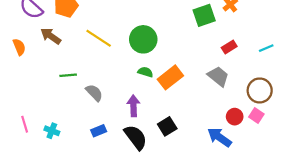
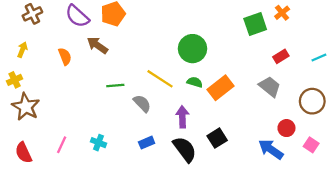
yellow line: (99, 38) -> (160, 79), moved
pink square: (256, 116) -> (311, 145), moved
pink line: (25, 124) -> (62, 145), moved, turned 42

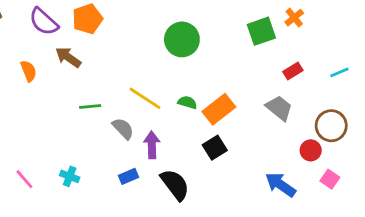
green circle: (192, 49) -> (182, 39), moved
purple arrow: (182, 117) -> (152, 145), moved
red circle: (286, 128) -> (311, 150), moved
black square: (217, 138) -> (215, 148), moved
pink line: (62, 145) -> (24, 179), turned -66

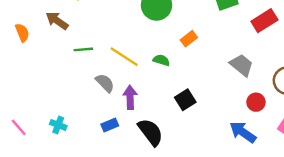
red rectangle: (293, 71) -> (264, 21), moved, size x1.5
green line: (90, 107) -> (83, 49), moved
orange rectangle: (219, 109) -> (189, 39), moved, size x0.6
red circle: (311, 150) -> (256, 102), moved

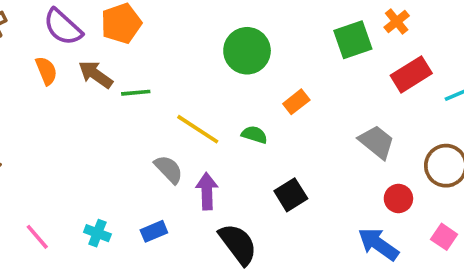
orange semicircle: (22, 33) -> (46, 71), moved
green line: (83, 49) -> (136, 93), moved
blue rectangle: (110, 125) -> (154, 231), moved

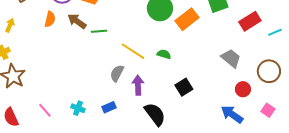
orange semicircle: (46, 71) -> (50, 19), turned 35
orange rectangle: (296, 102) -> (187, 19), moved, size x1.6
gray semicircle: (169, 169) -> (117, 73), turned -108

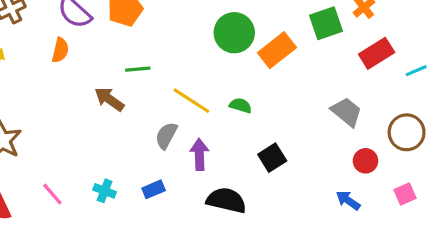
brown arrow: (77, 21) -> (109, 99), moved
pink square: (268, 110) -> (405, 194), turned 32
black semicircle: (155, 114) -> (226, 200), turned -40
blue arrow: (232, 114) -> (348, 200), size x0.7

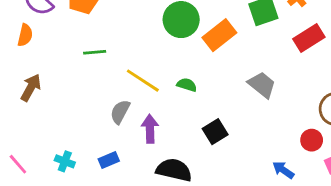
brown arrow: (109, 99) -> (31, 88), moved, turned 84
gray trapezoid: (347, 112) -> (262, 85), moved
red circle: (365, 161) -> (312, 140), moved

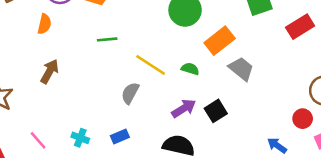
orange rectangle: (219, 35) -> (220, 41), moved
gray trapezoid: (262, 85) -> (241, 69), moved
purple arrow: (150, 129) -> (184, 108), moved, turned 60

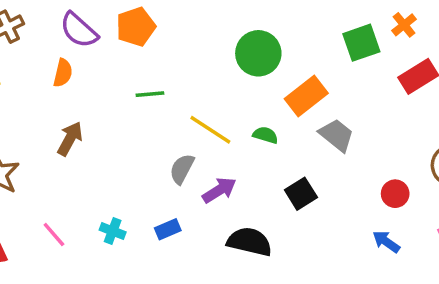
purple arrow: (184, 108) -> (219, 190), moved
red circle: (303, 119) -> (395, 194), moved

